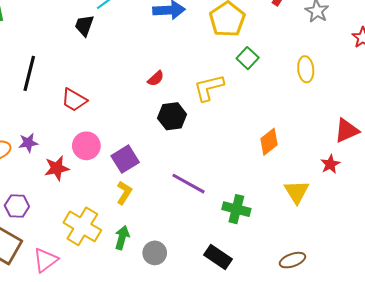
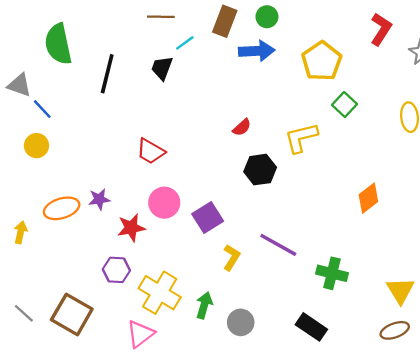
black line: (29, 73) -> (107, 74), moved
yellow triangle: (297, 192) -> (400, 290), moved
yellow L-shape: (124, 193) -> (232, 257), moved
purple hexagon: (17, 206) -> (116, 270), moved
pink triangle: (46, 260) -> (140, 334), moved

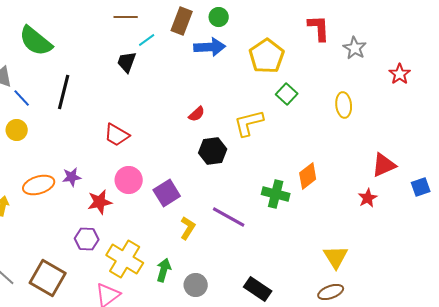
red L-shape: (381, 29) -> (319, 28), turned -36
green semicircle: (58, 44) -> (36, 41), turned -39
black line: (107, 74) -> (64, 92), moved
green cross: (332, 273) -> (276, 194), moved

